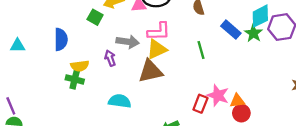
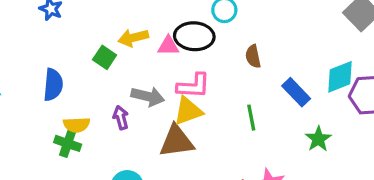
green star: (253, 33) -> (318, 139), moved

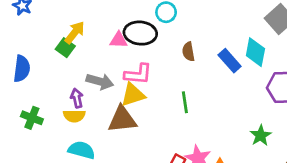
yellow arrow: (133, 38) -> (75, 32), moved, turned 140
cyan diamond: (340, 77) -> (255, 52), moved, turned -60
blue rectangle: (296, 92) -> (230, 61), moved
yellow semicircle: (77, 125) -> (74, 116), moved
green star: (318, 139) -> (261, 136), moved

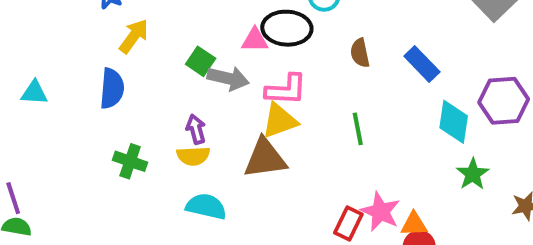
yellow arrow: (75, 32) -> (134, 36), moved
green square: (65, 48) -> (201, 61), moved
cyan diamond: (255, 52) -> (454, 122), moved
gray arrow: (100, 81) -> (228, 78), moved

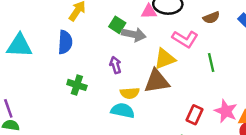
brown semicircle: (360, 53) -> (211, 18), turned -98
pink L-shape: (286, 90) -> (185, 39), moved, turned 30
cyan triangle: (34, 93) -> (19, 46), size x1.6
yellow semicircle: (193, 156) -> (130, 93), moved
red rectangle: (348, 224) -> (195, 115), moved

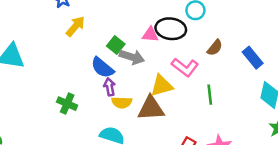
brown semicircle: (211, 18) -> (215, 48), turned -35
blue semicircle: (65, 42) -> (102, 68), moved, turned 120
yellow semicircle: (130, 93) -> (122, 102), moved

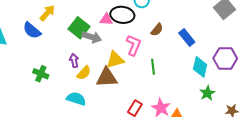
green square: (116, 45) -> (79, 28), size x1.5
pink L-shape: (185, 67) -> (134, 45), turned -105
blue semicircle: (102, 68) -> (32, 30), moved
yellow semicircle: (122, 102) -> (84, 73), turned -49

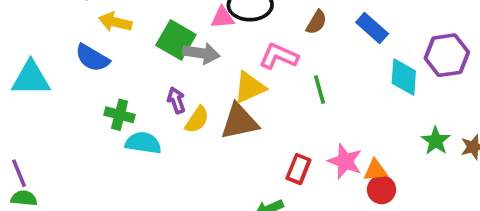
yellow arrow: (47, 13) -> (115, 22), turned -108
pink L-shape: (134, 45) -> (279, 56), turned -80
green cross: (41, 74) -> (120, 115), moved
green star: (207, 93) -> (436, 141), moved
cyan semicircle: (76, 99) -> (143, 143), moved

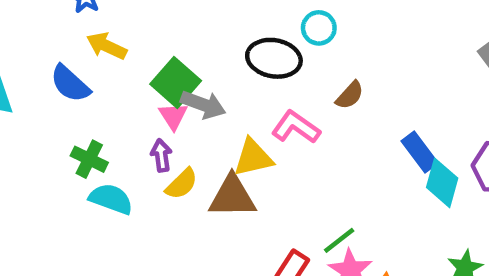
pink triangle: (223, 18) -> (173, 116), moved, turned 50
blue rectangle: (372, 28) -> (420, 152), moved
green line: (319, 90) -> (339, 240), moved, turned 56

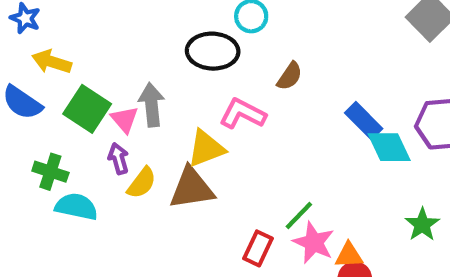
green square: (176, 82) -> (87, 109), moved
gray arrow: (203, 105) -> (152, 105), turned -108
cyan diamond: (442, 183) -> (389, 147), turned -33

